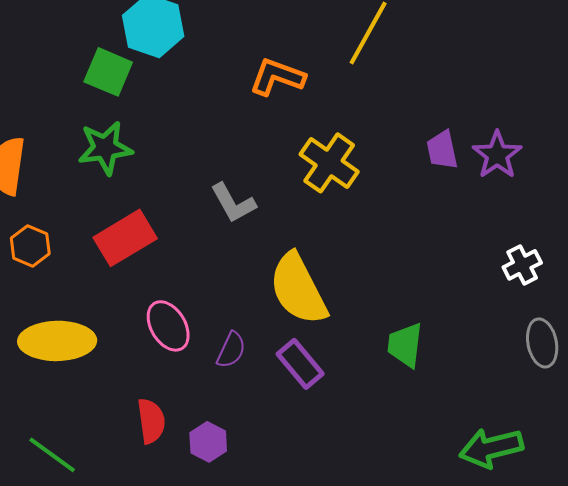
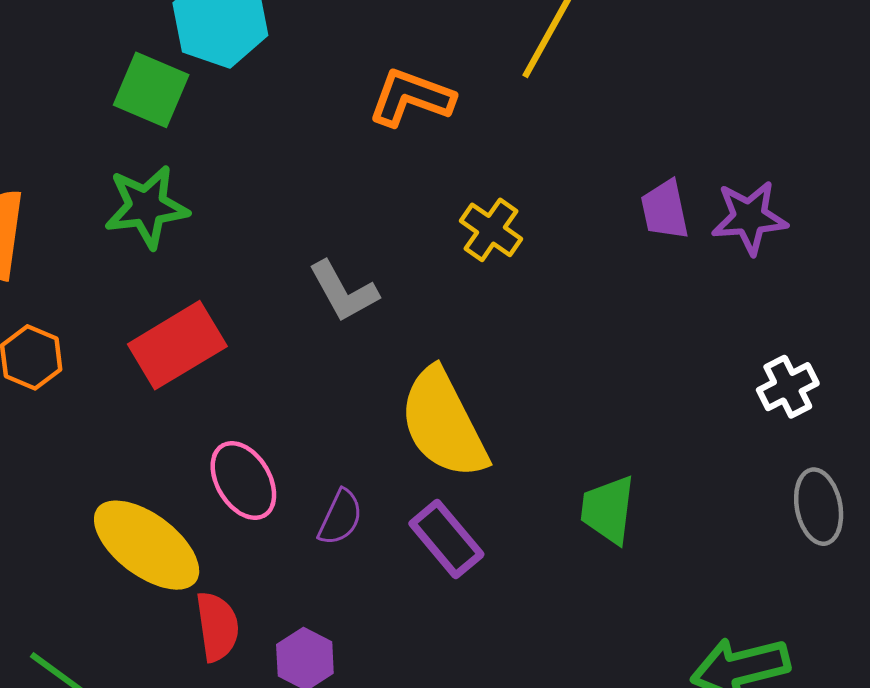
purple star: (497, 155) -> (749, 218), turned 30
yellow cross: (329, 163) -> (491, 230), size x0.7
yellow ellipse: (57, 341) -> (147, 545), moved, turned 38

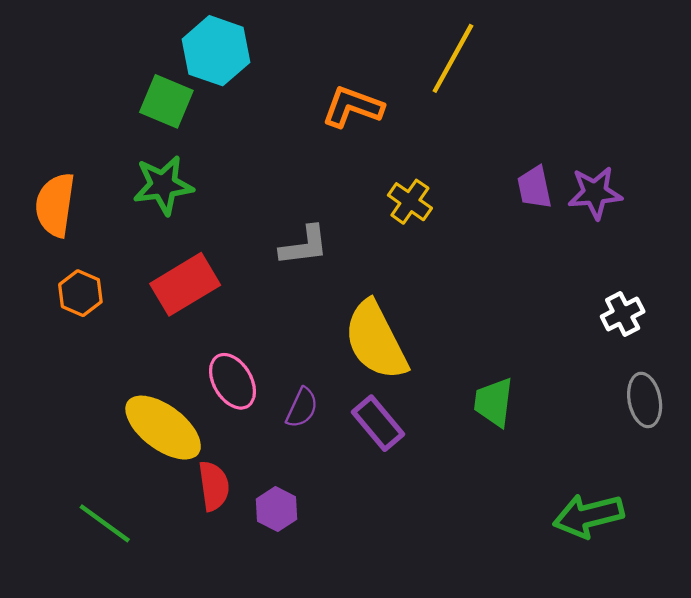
gray L-shape: (343, 291) -> (304, 246), turned -68

